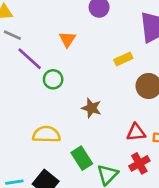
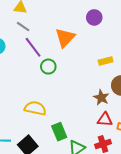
orange triangle: (67, 39) -> (65, 38), size x1.5
brown star: (91, 108) -> (101, 97), moved

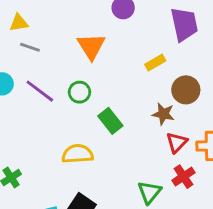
purple line: (33, 47) -> (40, 91), moved
red triangle: (105, 120) -> (177, 143), turned -35
green rectangle: (59, 132) -> (110, 121), moved

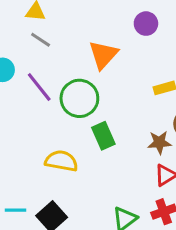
green circle: (79, 92) -> (79, 98), size x1.6
brown star: (163, 114) -> (159, 142), turned -30

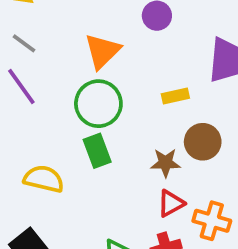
gray line: (41, 40) -> (24, 43), moved
green circle: (79, 98) -> (98, 104), moved

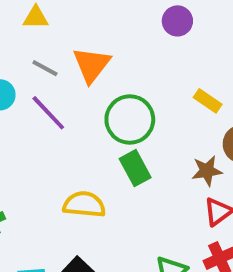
orange triangle: (102, 51) -> (92, 65), moved
yellow rectangle: (175, 96) -> (208, 101), turned 55

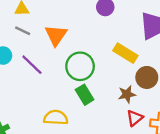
gray line: (45, 68) -> (23, 31), moved
yellow rectangle: (208, 101) -> (125, 53), size x1.5

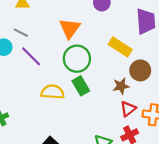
gray line: (23, 31) -> (21, 33), moved
orange triangle: (56, 35) -> (70, 28), moved
yellow semicircle: (56, 118) -> (53, 92), moved

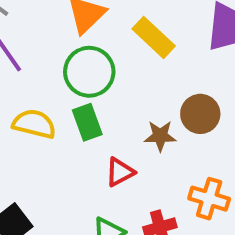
yellow rectangle: (120, 47) -> (154, 37), moved
red triangle: (128, 109) -> (120, 172), moved

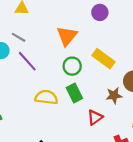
yellow rectangle: (154, 37) -> (104, 59), moved
green circle: (89, 72) -> (72, 66), size x0.7

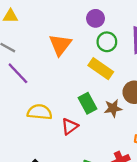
green circle: (72, 66) -> (107, 42), moved
green rectangle: (74, 93) -> (87, 103), moved
red triangle: (95, 117) -> (70, 126), moved

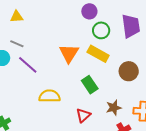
orange triangle: (60, 45) -> (69, 53), moved
brown star: (113, 108) -> (114, 108), moved
red triangle: (70, 126) -> (83, 115), moved

